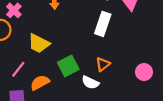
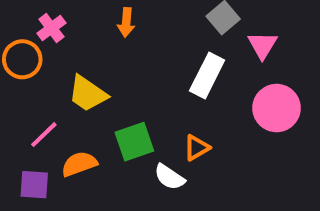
pink circle: (144, 72) -> (277, 108), moved, size x1.5

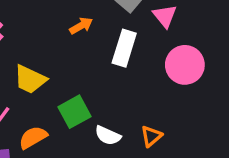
orange arrow: (126, 22) -> (81, 26), moved, turned -115
orange triangle: (197, 148) -> (151, 136), moved

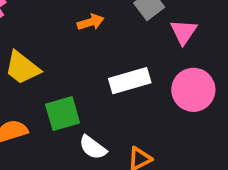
white rectangle: (124, 48) -> (130, 81), moved, turned 44

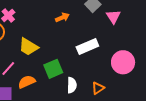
pink circle: (193, 90) -> (123, 62), moved
white semicircle: (93, 147) -> (72, 85), turned -119

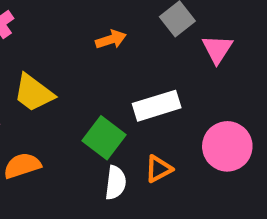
green square: (53, 69) -> (104, 138), moved, turned -36
orange triangle: (98, 88) -> (159, 169), moved

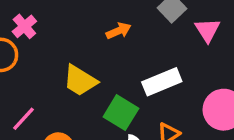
yellow trapezoid: (34, 93) -> (80, 81), moved

